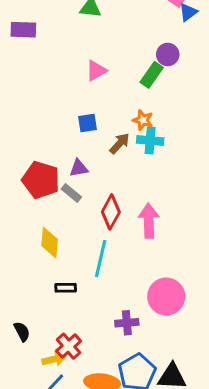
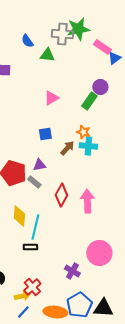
cyan line: (101, 259) -> (35, 227), moved
purple cross: (127, 323) -> (72, 271), turned 35

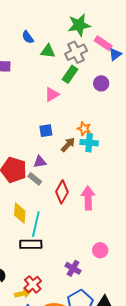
gray cross: (62, 34) -> (76, 52), moved, turned -30
green rectangle: (89, 101) -> (70, 74), moved
black rectangle: (30, 247) -> (31, 244), size x1.5
pink circle: (99, 253) -> (100, 250), size x0.6

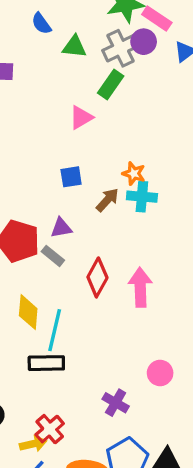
pink rectangle: (103, 43) -> (157, 19), moved
purple circle: (101, 83) -> (144, 42), moved

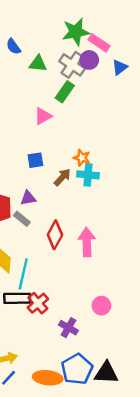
gray cross: (121, 48) -> (72, 65), turned -30
red cross: (50, 429) -> (38, 303), moved

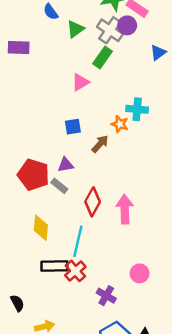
green triangle: (38, 64) -> (75, 29), turned -42
blue triangle: (120, 67) -> (158, 53), moved
cyan cross: (88, 175) -> (137, 109), moved
cyan line: (23, 274) -> (78, 241), moved

